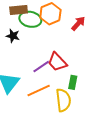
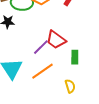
yellow semicircle: (63, 100) -> (70, 86), moved, size x0.6

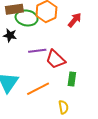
purple line: (41, 47) -> (37, 51), moved, turned 30

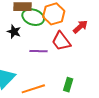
red trapezoid: (55, 59) -> (61, 41), moved

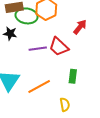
red arrow: (80, 27) -> (80, 27), moved
red trapezoid: (61, 41) -> (59, 47), moved

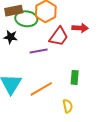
red arrow: (80, 27) -> (80, 28), turned 56
red trapezoid: (59, 47) -> (59, 37), moved, turned -95

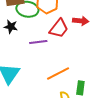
green rectangle: (75, 77) -> (80, 88), moved
orange line: (41, 89) -> (58, 73), moved

